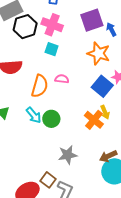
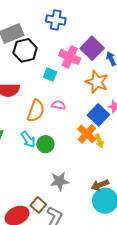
purple square: (92, 20) -> (92, 48), turned -30
pink cross: (52, 25) -> (70, 57), moved
orange cross: (94, 120) -> (87, 134), moved

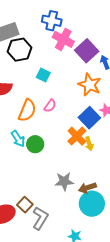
pink cross: (70, 57) -> (63, 39), moved
pink semicircle: (58, 105) -> (50, 106), turned 112
gray star: (59, 181) -> (64, 181), moved

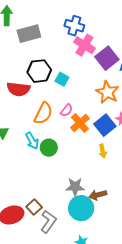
black hexagon: (20, 50) -> (39, 71), moved
orange cross: (77, 136) -> (80, 123), moved
cyan circle: (92, 204) -> (81, 208), moved

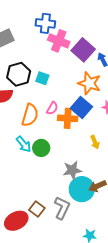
orange cross: (80, 123) -> (68, 118), turned -36
blue square: (105, 125) -> (81, 108), moved
gray star: (75, 187) -> (72, 170), moved
cyan circle: (81, 208) -> (82, 189), moved
gray L-shape: (48, 222) -> (62, 208), moved

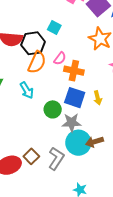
black hexagon: (19, 74) -> (33, 43), moved
blue square: (81, 108) -> (75, 98), moved, turned -30
green circle: (41, 148) -> (53, 109), moved

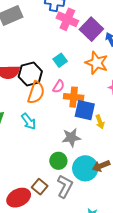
cyan square: (54, 27) -> (60, 60), moved, turned 32
blue square: (75, 98) -> (85, 110), moved
green circle: (53, 109) -> (58, 161), moved
gray star: (72, 123) -> (71, 137), moved

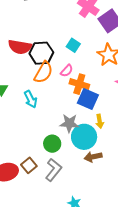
cyan square: (60, 60) -> (73, 45), turned -32
yellow arrow: (100, 122) -> (100, 121), moved
cyan circle: (85, 168) -> (84, 137), moved

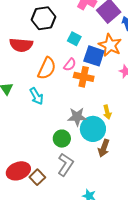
black hexagon: (41, 53) -> (43, 18), moved
blue square: (88, 99) -> (94, 56), moved
brown arrow: (93, 157) -> (104, 148), turned -54
brown square: (29, 165) -> (37, 177), moved

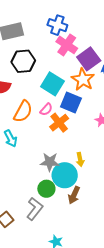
cyan square: (74, 39) -> (52, 84), size x1.6
orange star: (110, 45) -> (83, 79), moved
orange cross: (84, 77) -> (59, 123), turned 36
green circle: (62, 139) -> (46, 189), moved

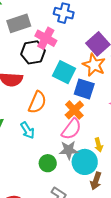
pink cross: (67, 45) -> (46, 38), moved
pink semicircle: (46, 109) -> (71, 129), moved, size x1.6
green circle: (46, 189) -> (48, 163), moved

